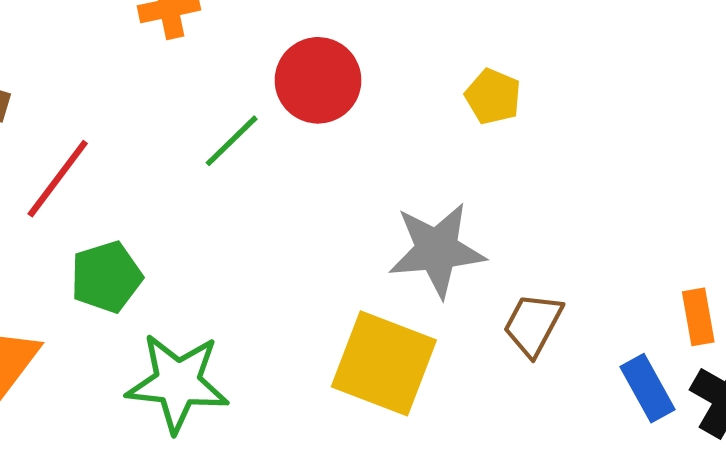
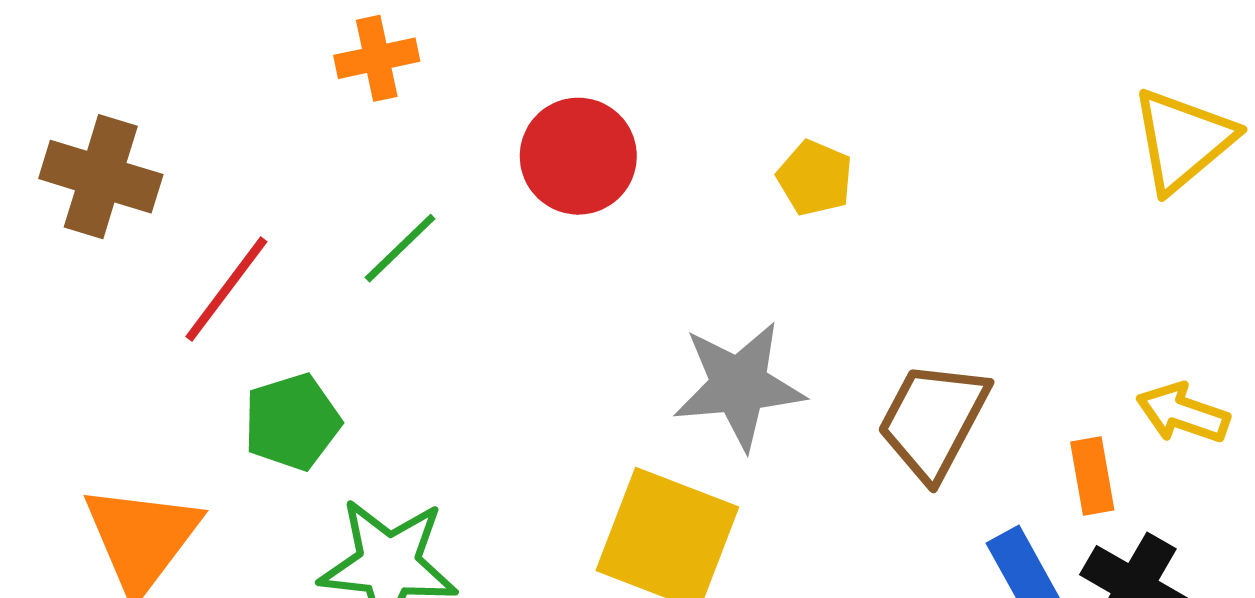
green line: (232, 141) -> (400, 248), moved
brown trapezoid: (533, 324) -> (933, 420), moved, size x1.4

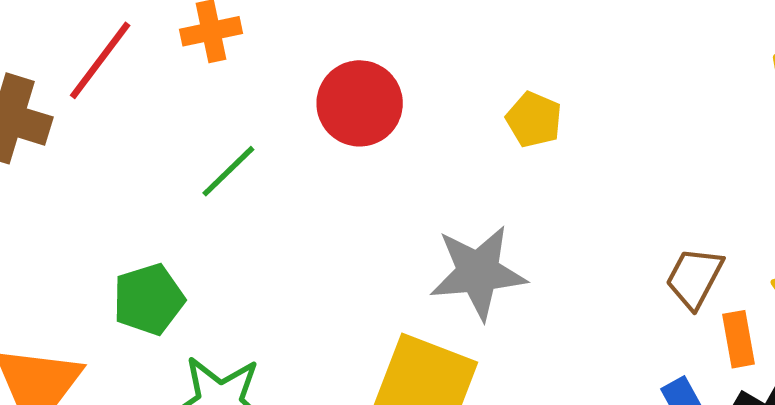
red line: (226, 289) -> (100, 60), moved
brown trapezoid: (933, 420) -> (694, 278), moved, size x0.7

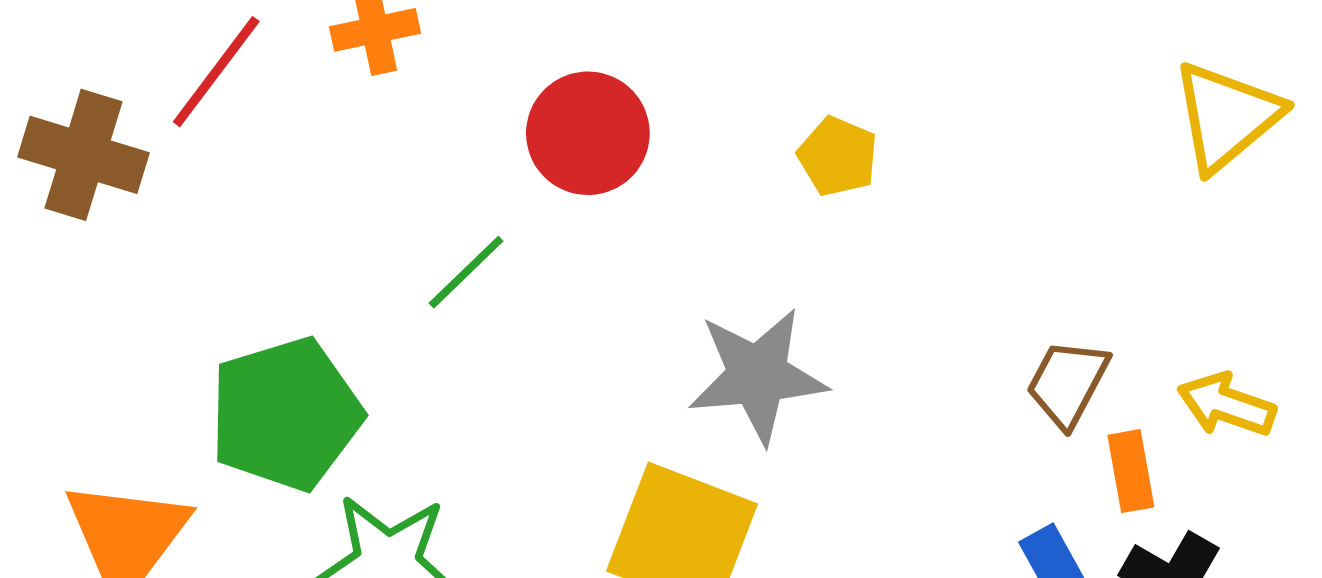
green line: (228, 171) -> (466, 272), moved
green pentagon: (149, 299) -> (286, 414), size x1.5

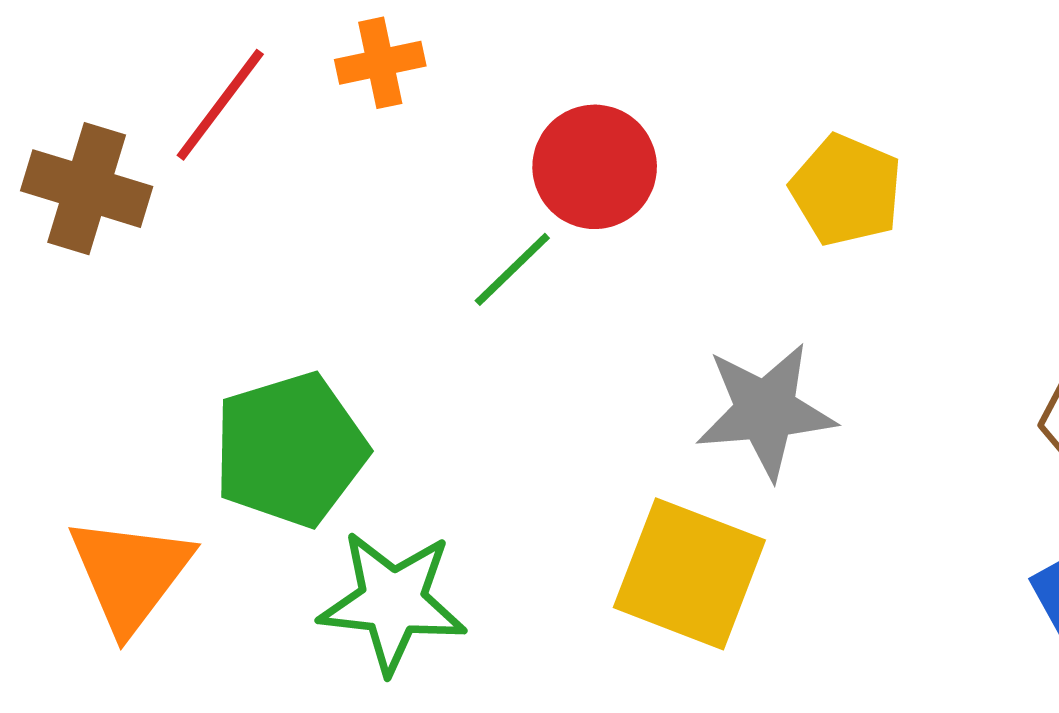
yellow pentagon: (838, 156) -> (846, 190), size x1.4
green line: (466, 272) -> (512, 269), moved

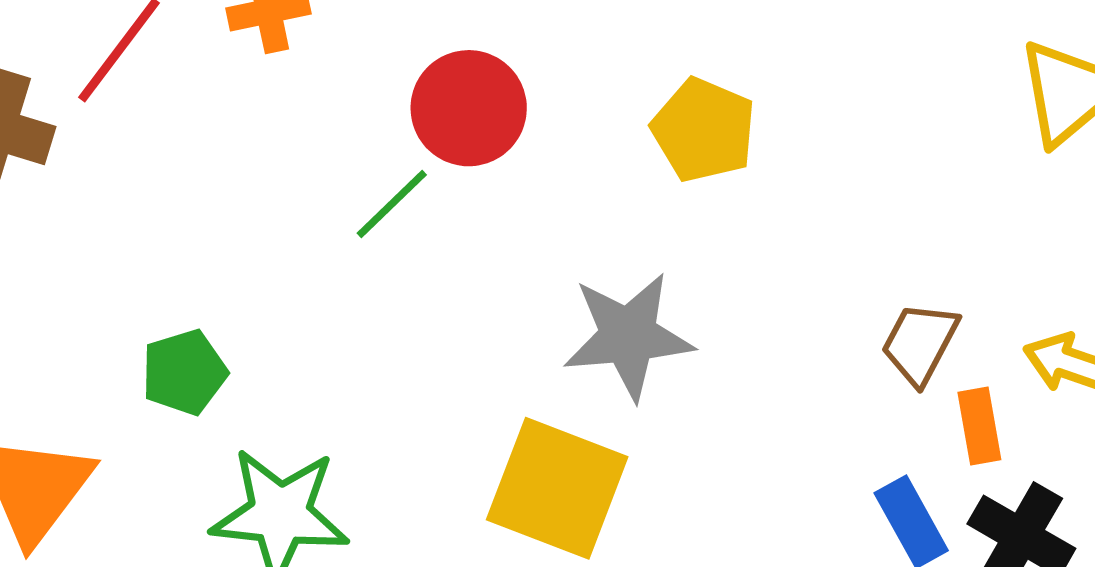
green pentagon: (290, 450) -> (184, 372), size x0.6

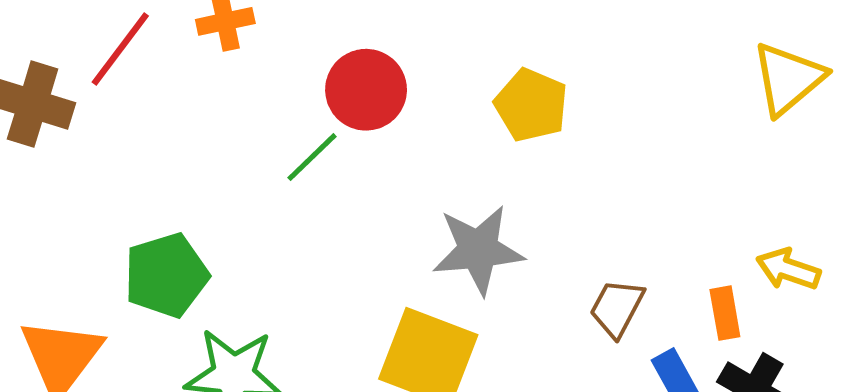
brown trapezoid: (920, 343) -> (617, 308), moved
green pentagon: (184, 372) -> (166, 275), size x1.4

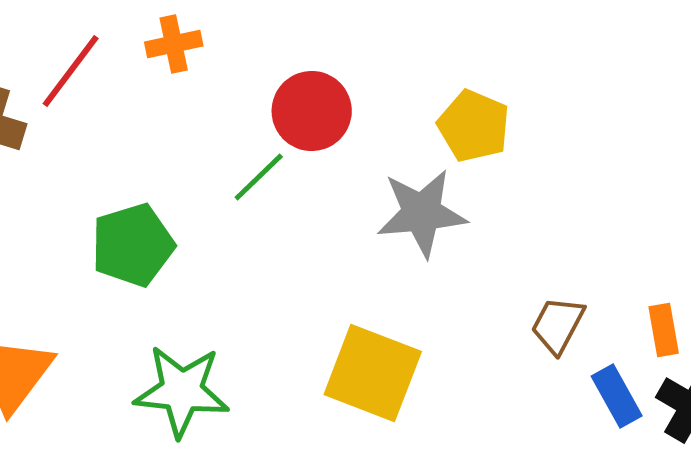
gray star: (478, 250) -> (422, 213), moved
green pentagon: (166, 275) -> (133, 245), moved

